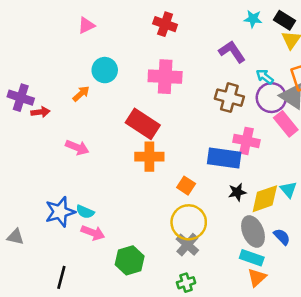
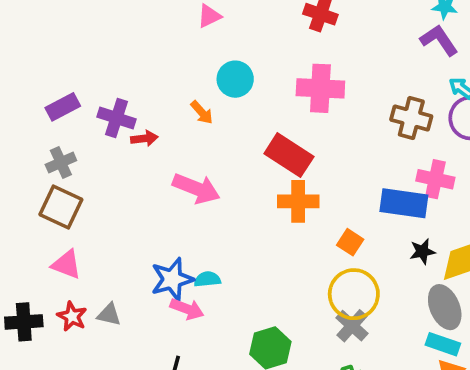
purple L-shape: (232, 52) -> (439, 40), moved
orange arrow: (81, 94) -> (202, 112), turned 90
pink arrow: (77, 147) -> (196, 188), size x1.4
cyan semicircle: (85, 212) -> (207, 279), turned 150
pink arrow: (93, 233) -> (187, 309), moved

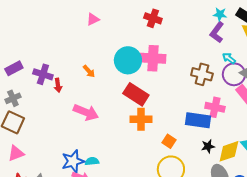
purple L-shape: (439, 40) -> (217, 32), turned -110
cyan circle: (235, 79) -> (128, 60), moved, size x1.4
red arrow: (144, 138) -> (58, 85), turned 88
pink triangle: (66, 264) -> (16, 153), turned -42

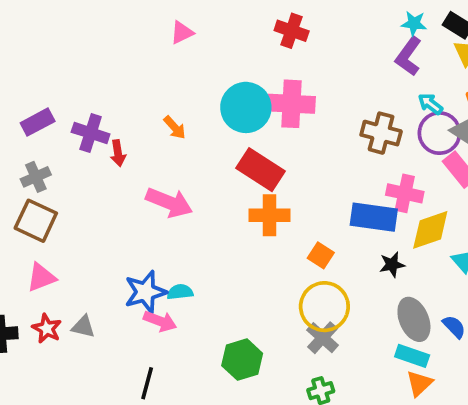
yellow diamond: (229, 151) -> (430, 230), moved

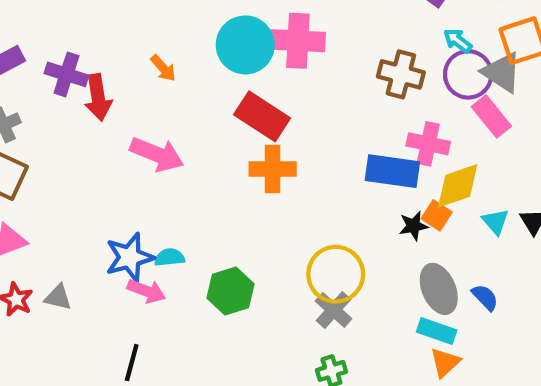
red arrow: (118, 153) -> (98, 98), size x1.5
orange square: (321, 255) -> (437, 215), moved
green hexagon: (242, 360) -> (231, 291), moved

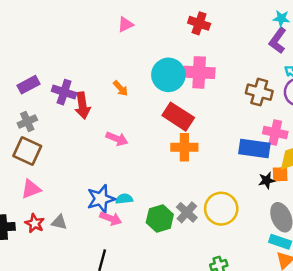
pink arrow: (157, 154) -> (117, 139), size x0.7
orange square: (437, 215) -> (280, 174), turned -35
gray cross: (334, 310) -> (187, 212), moved

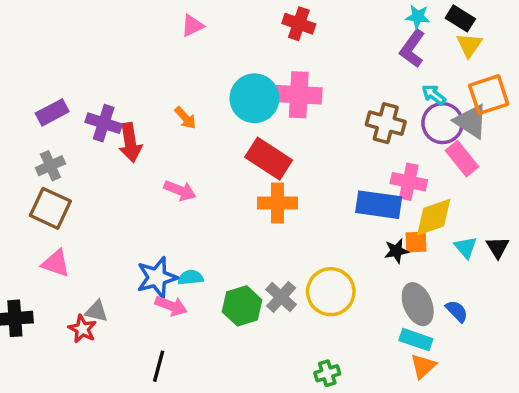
pink triangle: (31, 189) -> (56, 263), turned 40
red star: (35, 223) -> (82, 329), moved

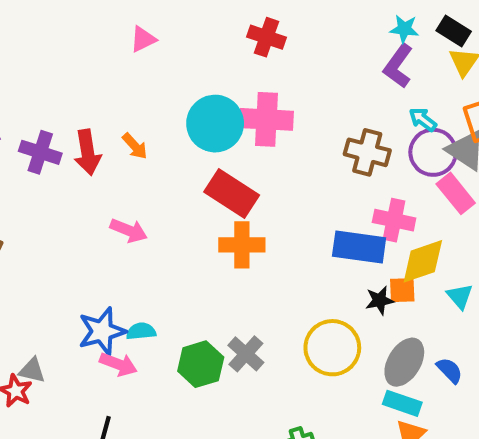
red arrow: (130, 143) -> (88, 152), moved
yellow circle: (331, 292) -> (332, 348), moved
gray ellipse: (418, 304) -> (404, 362), turned 54

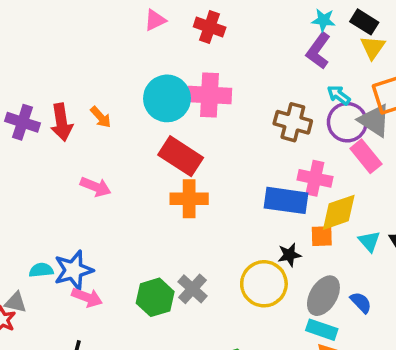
pink triangle: (143, 39) -> (155, 20), moved
black star: (380, 300) -> (289, 255), moved
cyan semicircle: (141, 331) -> (41, 270), moved

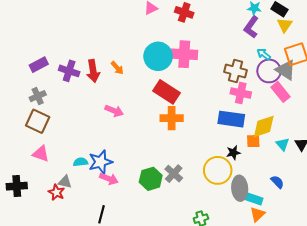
pink cross: (315, 178) -> (241, 93), moved
gray ellipse: (323, 296) -> (240, 188), moved, turned -35

